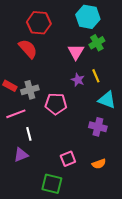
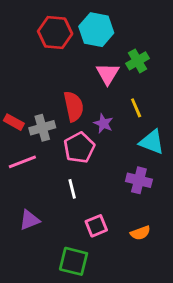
cyan hexagon: (88, 17) -> (96, 30), moved
red semicircle: (28, 49) -> (74, 106), moved, turned 30
purple star: (78, 80) -> (103, 123), moved
pink pentagon: (56, 104) -> (79, 148), turned -30
white line: (29, 134) -> (72, 189), moved

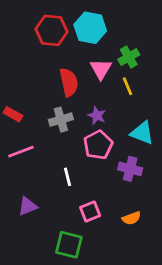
red semicircle: (74, 106) -> (69, 82), moved
yellow line: (136, 108) -> (127, 86), moved
gray cross: (42, 128) -> (61, 120), moved
pink pentagon: (79, 148) -> (98, 145), moved

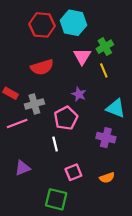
red semicircle: (69, 82) -> (42, 67), moved, turned 85
gray cross: (61, 120) -> (34, 104), moved
pink pentagon: (98, 145) -> (66, 118), moved

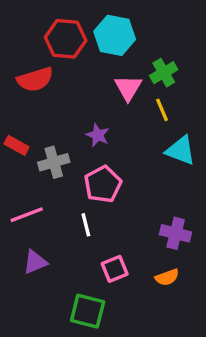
red semicircle: (42, 67) -> (35, 79), moved
purple star: (79, 94) -> (98, 135), moved
cyan triangle: (116, 108) -> (181, 150), moved
pink line: (17, 124) -> (27, 215), moved
purple cross: (106, 138) -> (176, 233), moved

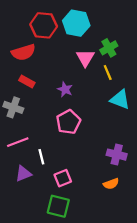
red rectangle: (17, 145) -> (27, 82), moved
gray cross: (54, 162) -> (13, 107), moved, turned 36
white line: (86, 225) -> (41, 157), moved
pink square: (115, 269) -> (63, 178), moved

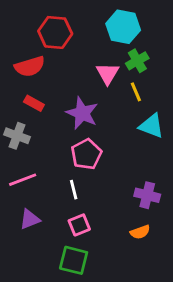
cyan hexagon: (76, 23) -> (123, 27), moved
purple star: (65, 89) -> (82, 113), size x1.6
white line: (41, 157) -> (74, 190), moved

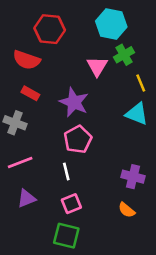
red semicircle: (30, 66) -> (27, 60), turned 36
yellow line: (136, 92) -> (141, 83), moved
orange semicircle: (140, 232) -> (127, 210), turned 60

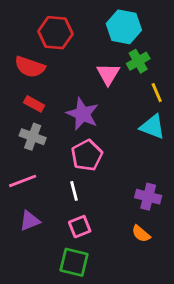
gray cross: (15, 123) -> (33, 137), moved

